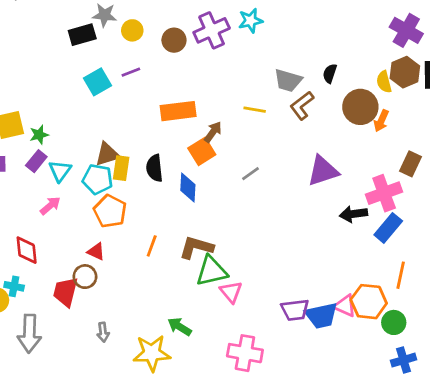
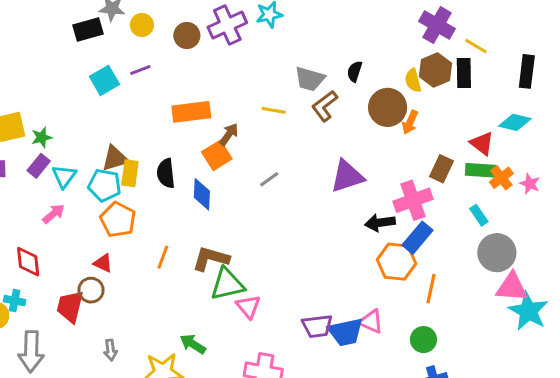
orange hexagon: (369, 302) -> (397, 262), moved

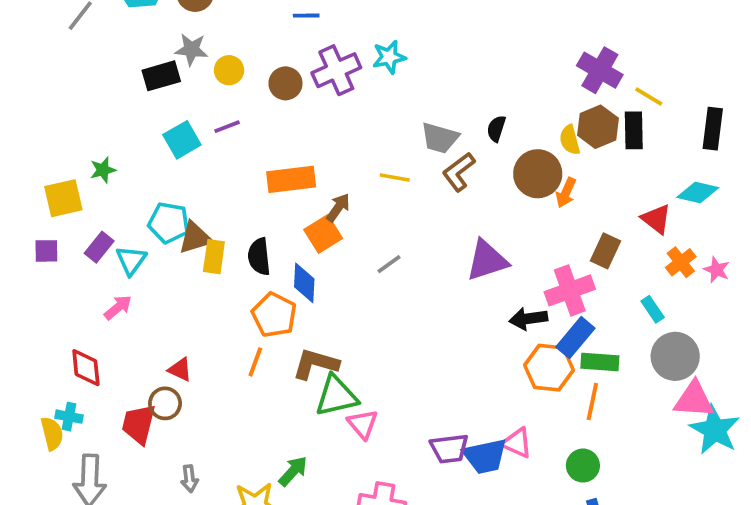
green star: (42, 137) -> (103, 170), moved
green rectangle: (480, 170) -> (600, 362), moved
cyan pentagon: (104, 185) -> (169, 223), moved
orange pentagon: (118, 220) -> (274, 315), moved
green arrow: (193, 344) -> (293, 471), turned 100

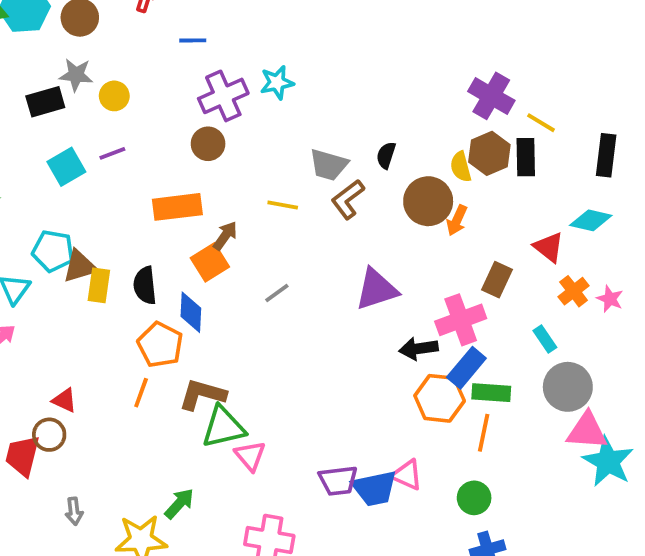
brown circle: (285, 83) -> (208, 144), moved

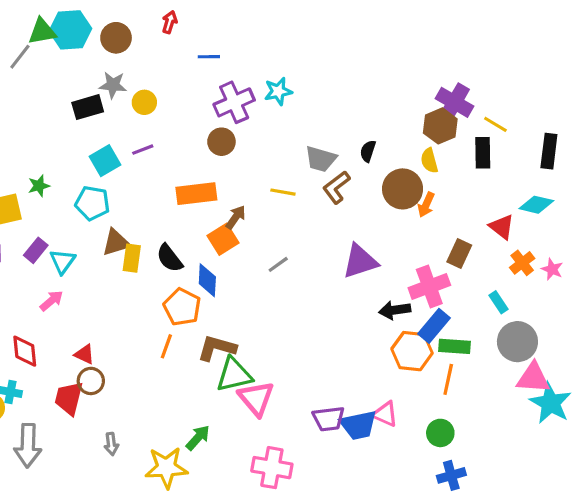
brown hexagon: (489, 153) -> (440, 126), moved
cyan pentagon: (53, 251) -> (92, 203), moved
black semicircle: (145, 285) -> (170, 258), turned -32
red triangle: (64, 400) -> (85, 354), moved
pink triangle: (250, 456) -> (256, 398), size x1.4

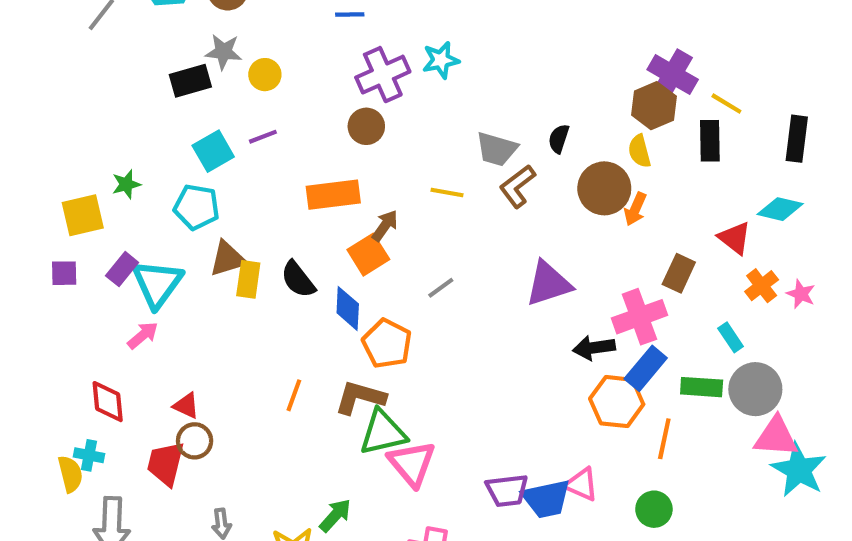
cyan triangle: (62, 261) -> (157, 284), size x1.5
orange pentagon: (182, 307) -> (387, 344), moved
green rectangle: (454, 346) -> (702, 387), moved

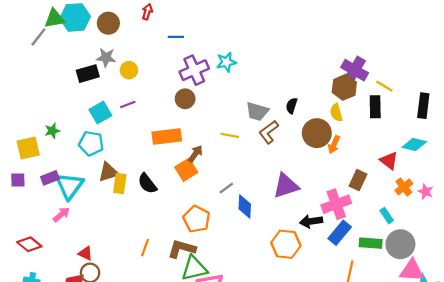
purple rectangle: (122, 269) -> (50, 178), turned 30
blue diamond: (348, 308) -> (245, 206), moved
red diamond: (108, 402) -> (29, 244), moved, turned -45
orange hexagon: (617, 402) -> (286, 244), moved

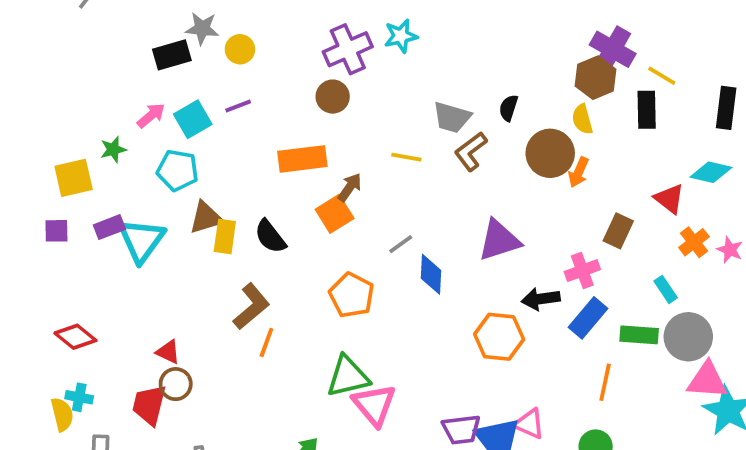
pink cross: (336, 204) -> (582, 271), size x0.7
pink arrow: (61, 214) -> (151, 115), moved
brown L-shape: (182, 249) -> (251, 307), moved, turned 124

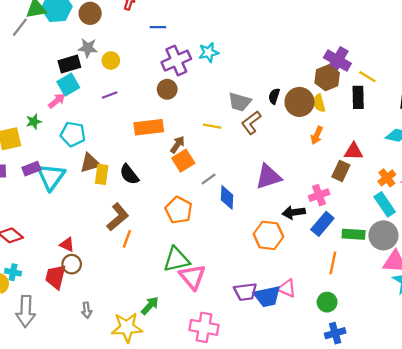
cyan square: (193, 119) -> (68, 85), moved
brown circle: (550, 153) -> (299, 102), moved
red triangle: (669, 199) -> (354, 151), moved, turned -36
orange square: (335, 214) -> (183, 161), moved
cyan rectangle: (666, 289) -> (385, 204), moved, size x1.5

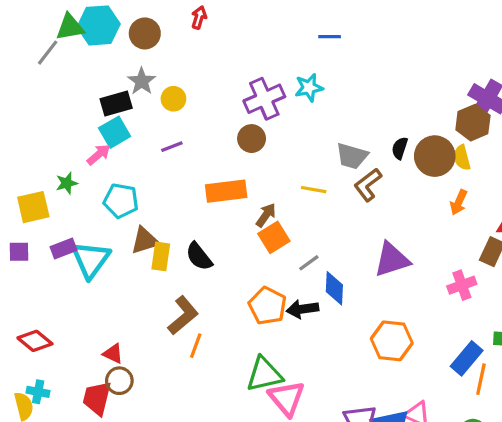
blue line: (158, 27) -> (330, 37), moved
gray star: (88, 48) -> (142, 81), turned 30
black arrow: (294, 212) -> (303, 309), moved
blue rectangle: (322, 224) -> (467, 358), moved

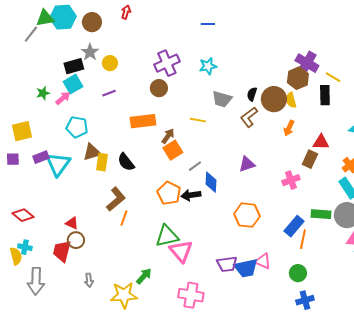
cyan star: (309, 88) -> (208, 66), moved
green star: (67, 183) -> (43, 93), moved
brown L-shape: (368, 185) -> (249, 117), moved
purple triangle: (392, 260) -> (247, 164), size x0.7

